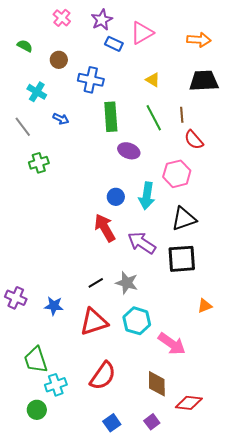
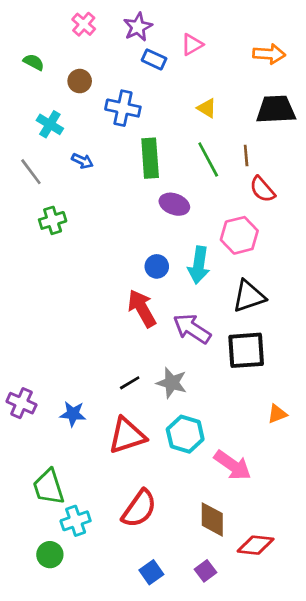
pink triangle: (142, 33) -> (192, 45), size x0.7

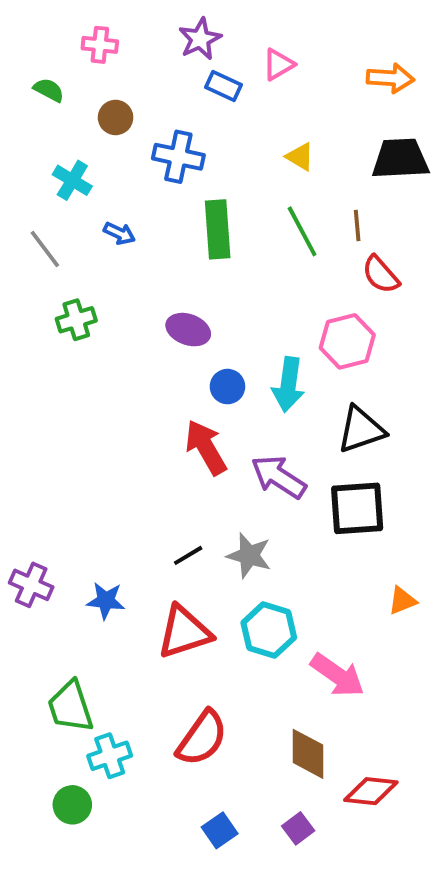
pink cross: (84, 24) -> (100, 45), moved, turned -35
purple ellipse: (174, 204) -> (188, 330), moved

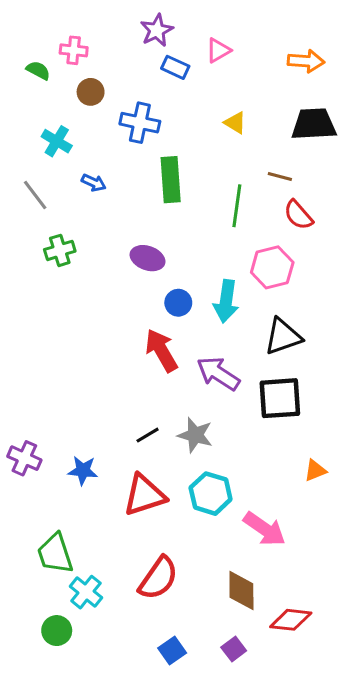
pink cross: (100, 45) -> (74, 50), moved
brown line: (357, 225) -> (280, 177), turned -70
green line: (302, 231) -> (237, 206), moved, turned 36
cyan cross: (110, 756) -> (86, 592), turned -32

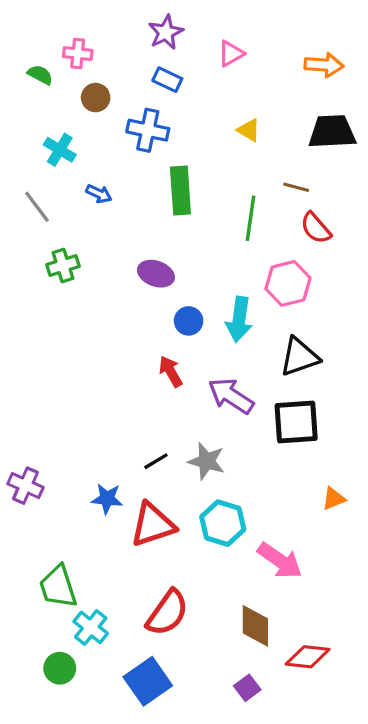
blue rectangle: (175, 67) -> (167, 80), moved
red arrow: (161, 350) -> (171, 371), size x0.7
blue star: (83, 470) -> (107, 499), moved
blue square: (172, 651) -> (148, 681), moved, size x1.6

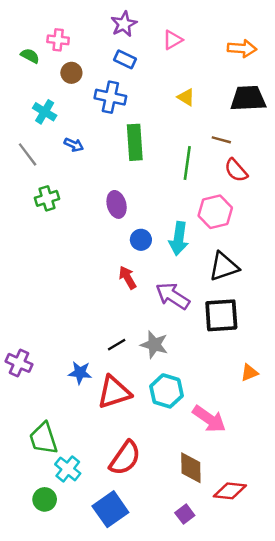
purple ellipse: (156, 274) -> (117, 204), turned 55

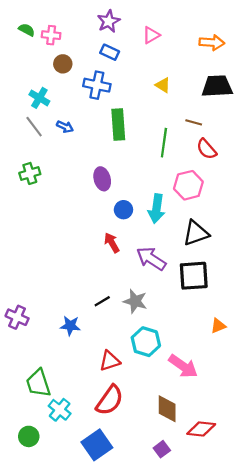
green semicircle: (30, 56) -> (27, 30), moved
gray line: (28, 154) -> (34, 127), moved
green cross: (47, 198) -> (30, 173), moved
red triangle: (114, 392) -> (110, 361), moved, size x0.7
green circle: (45, 499) -> (29, 436), moved

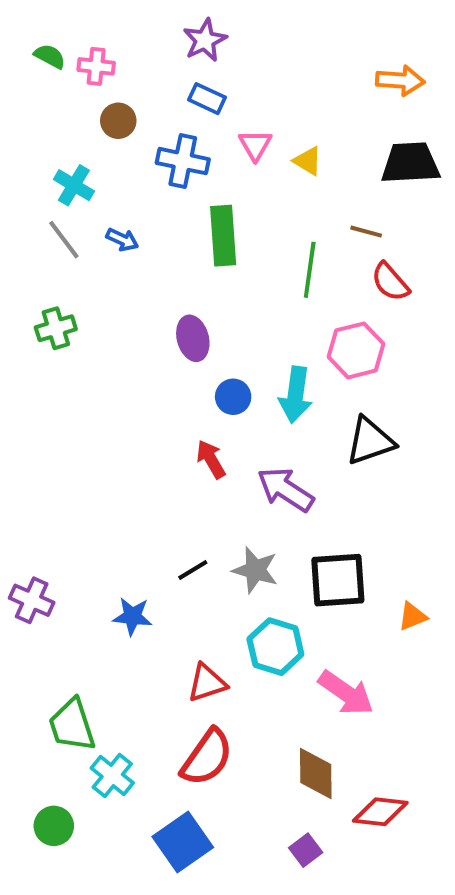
pink triangle: (151, 35) -> (255, 145), moved, turned -30
black square: (194, 276) -> (338, 580), moved

